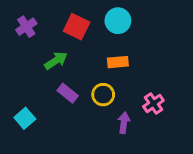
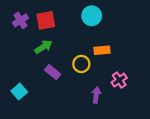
red square: (77, 27) -> (46, 20), moved, turned -36
orange rectangle: (118, 62) -> (102, 50), moved
yellow circle: (103, 95) -> (81, 64), moved

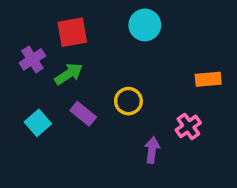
purple cross: (20, 20) -> (32, 59), moved
orange rectangle: (102, 50) -> (208, 79), moved
cyan square: (19, 92) -> (38, 123), moved

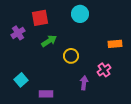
green arrow: (69, 74) -> (49, 41), moved
purple rectangle: (83, 114) -> (46, 94), moved, turned -40
cyan square: (38, 123) -> (21, 80), moved

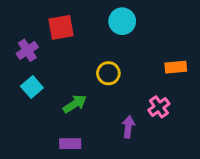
green arrow: (49, 41) -> (75, 104), moved
yellow circle: (71, 56) -> (108, 73), moved
cyan square: (21, 80) -> (32, 87), moved

